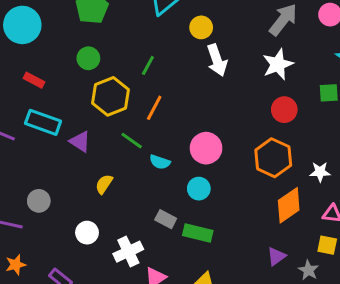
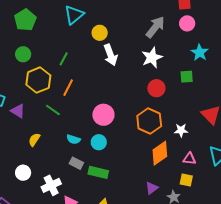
cyan semicircle: (160, 162) -> (73, 139), moved

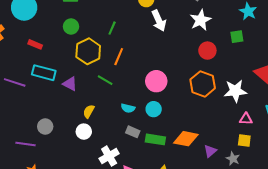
white star: (181, 130) -> (235, 91), size x1.6
orange diamond: (160, 153) -> (186, 139), moved, turned 50
white circle: (23, 173) -> (84, 132), moved

